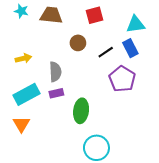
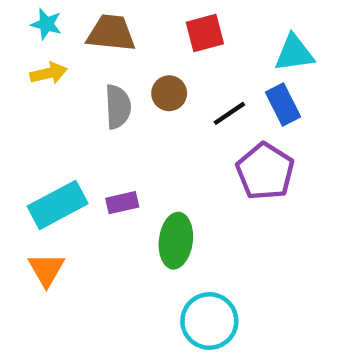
yellow arrow: (23, 58) -> (49, 73), moved
gray semicircle: (55, 72) -> (118, 107), moved

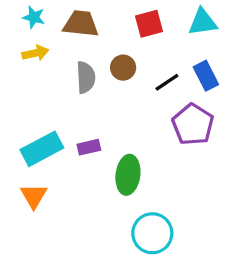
cyan triangle: (294, 53) -> (203, 22), moved

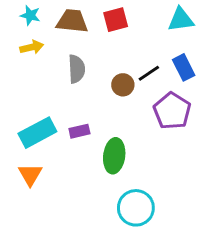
red square: (149, 24) -> (116, 20), moved
brown circle: (123, 68) -> (123, 85), moved

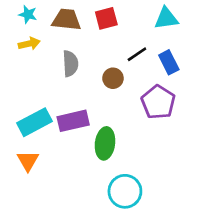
black line: (149, 73) -> (137, 54), moved
purple rectangle: (79, 131) -> (73, 121), size x1.6

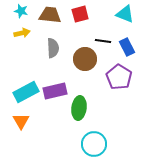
cyan triangle: (166, 18) -> (125, 14), turned 30
black line: (137, 54) -> (103, 41), turned 42
brown circle: (113, 78) -> (85, 59), size x1.5

